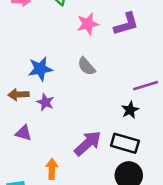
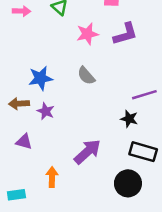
black star: (130, 110) -> (129, 119), turned -30
black rectangle: (125, 143) -> (143, 152), moved

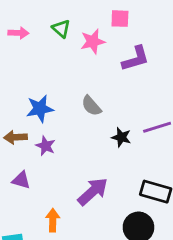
pink star: (87, 34) -> (93, 41), moved
black star: (129, 119) -> (121, 137), moved

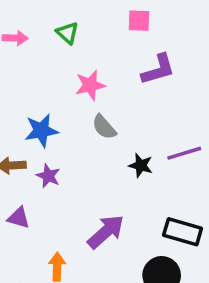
pink star: (93, 41) -> (90, 85), moved

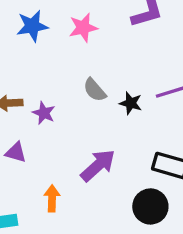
gray semicircle: (104, 127) -> (95, 90), moved
blue star: (41, 131) -> (32, 26), moved

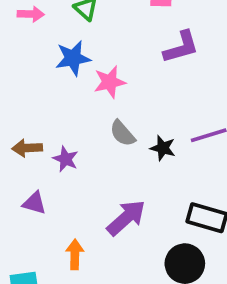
blue star: (32, 26) -> (73, 58), moved
pink star: (83, 28) -> (110, 82), moved

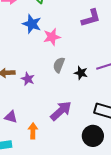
blue star: (73, 58) -> (32, 24), turned 30
gray semicircle: (122, 133) -> (59, 65), turned 63
purple triangle: (34, 203) -> (11, 117), moved

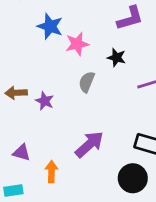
black star: (81, 73) -> (116, 58), moved

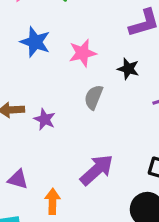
blue star: (50, 26) -> (35, 42), moved

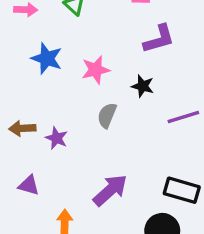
purple triangle: (18, 179) -> (29, 185), moved

